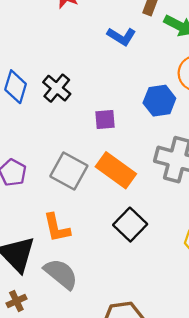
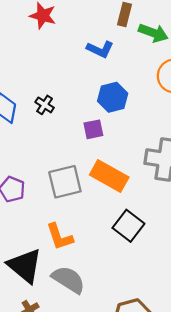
black cross: (57, 88) -> (45, 105), size x0.7
blue hexagon: (159, 101) -> (113, 97), moved
gray square: (69, 171) -> (65, 182), turned -36

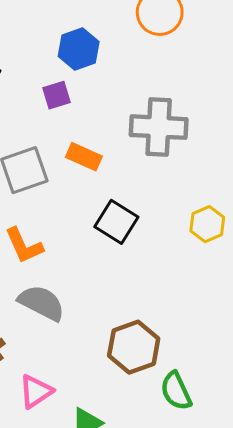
orange rectangle: (109, 176) -> (84, 157), size x0.7

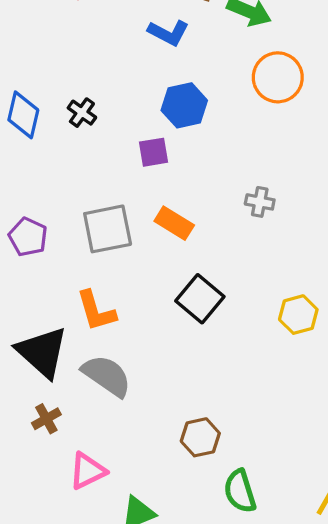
gray cross: (159, 127) -> (260, 202), size x0.5
brown hexagon: (134, 347) -> (200, 437), size x0.7

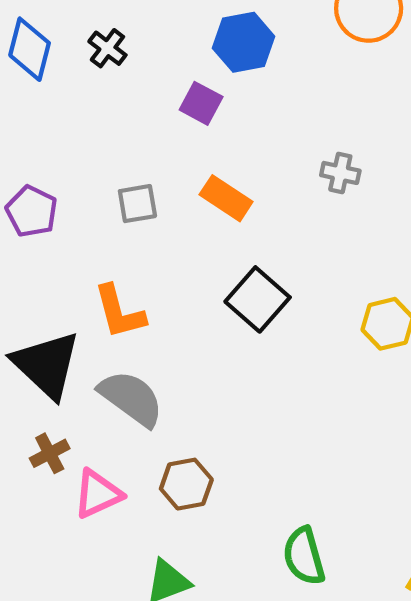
purple square: (154, 152) -> (201, 103), turned 36
gray square: (108, 229) -> (137, 204), size x0.6
brown hexagon: (200, 437) -> (186, 484), moved
pink triangle: (88, 471) -> (98, 494), moved

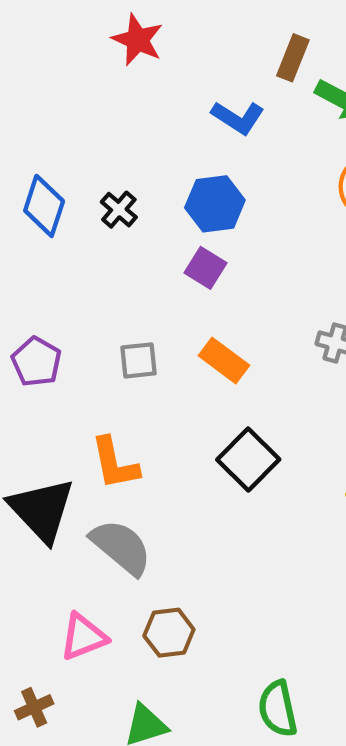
blue hexagon: (244, 42) -> (215, 204), moved
brown cross: (50, 453) -> (34, 707), moved

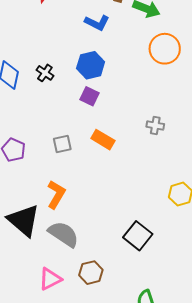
black square: (248, 460) -> (138, 236), moved
orange L-shape: (115, 463) -> (56, 194), turned -132

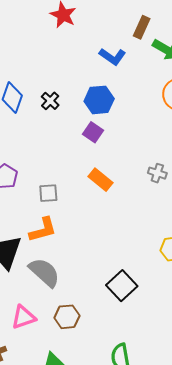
gray square: (62, 144) -> (48, 193), moved
orange L-shape: (56, 194) -> (43, 230), turned 36

